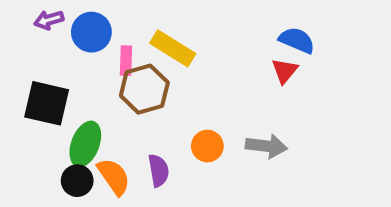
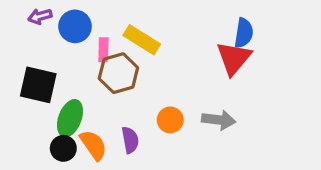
blue semicircle: (297, 40) -> (244, 33), turned 76
red triangle: (285, 71) -> (234, 58), size x1.6

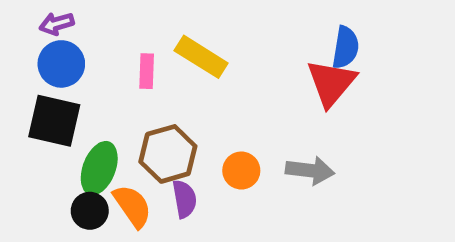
blue circle: (75, 26) -> (61, 64), moved
brown hexagon: (118, 73) -> (168, 154), moved

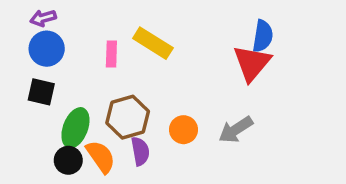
black square: (54, 121) -> (41, 92), size x0.7
gray arrow: (310, 171) -> (236, 130), turned 140

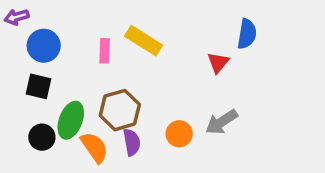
purple arrow: (43, 18) -> (17, 17), moved
red triangle: (252, 63) -> (218, 63), moved, size x0.6
orange circle: (183, 130) -> (179, 134), moved
black circle: (68, 160) -> (42, 137), moved

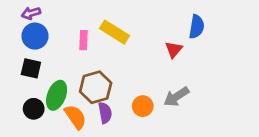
purple arrow: (17, 17) -> (31, 13), moved

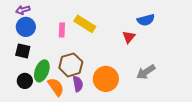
blue semicircle: (197, 27) -> (146, 20), turned 66
gray arrow: (176, 97) -> (146, 72), moved
orange circle: (143, 106) -> (106, 79), size x1.6

